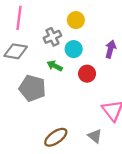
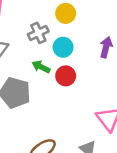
red circle: (87, 74) -> (66, 76), moved

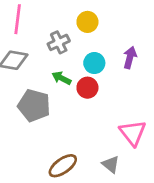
cyan circle: (63, 47) -> (94, 63), moved

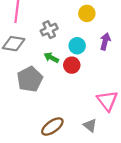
yellow circle: (87, 22) -> (87, 13), moved
gray pentagon: (34, 105) -> (30, 79), turned 30

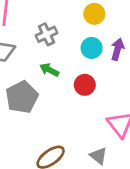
cyan circle: (77, 46) -> (92, 48), moved
red circle: (72, 65) -> (85, 85), moved

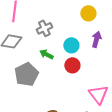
yellow circle: (94, 14) -> (88, 13), moved
cyan circle: (92, 48) -> (71, 45), moved

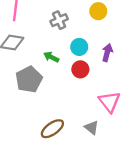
gray cross: (44, 28) -> (59, 20), moved
purple arrow: (96, 39) -> (107, 53), moved

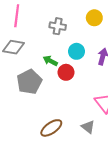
gray cross: (59, 20) -> (58, 26), turned 35
red circle: (80, 69) -> (66, 72), moved

